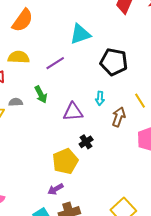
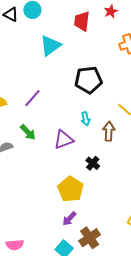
cyan triangle: (80, 34) -> (50, 46), moved
black cross: (86, 142) -> (93, 163), moved

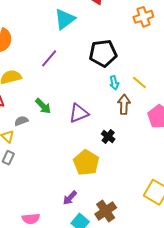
purple line: (33, 98) -> (49, 58), moved
cyan arrow: (86, 119) -> (114, 83), moved
purple arrow: (69, 219) -> (70, 198), moved

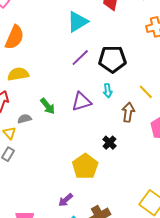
purple line: (49, 58) -> (80, 58), moved
cyan arrow: (114, 83) -> (108, 91), moved
purple triangle: (79, 113) -> (81, 102), moved

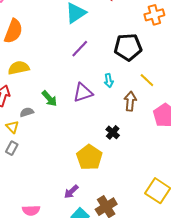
black pentagon: (112, 59) -> (128, 47), moved

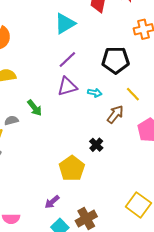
cyan arrow: (109, 81) -> (95, 93), turned -72
purple triangle: (83, 93) -> (67, 87), moved
brown arrow: (130, 101) -> (115, 114), turned 30

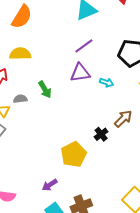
brown arrow: (115, 114) -> (123, 119), moved

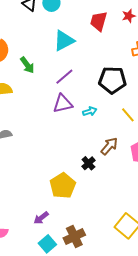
cyan arrow: (107, 83) -> (90, 111), turned -32
green arrow: (45, 89) -> (27, 65), moved

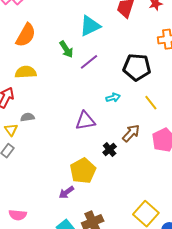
green arrow: (27, 65) -> (66, 49), moved
purple triangle: (63, 104) -> (85, 121), moved
purple arrow: (41, 218) -> (66, 192), moved

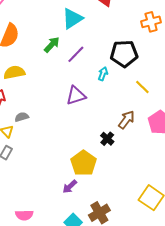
green arrow: (66, 49) -> (52, 45), turned -96
cyan arrow: (113, 98) -> (103, 74), moved, turned -48
purple triangle: (85, 121) -> (76, 96), moved

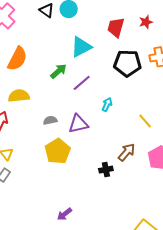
black pentagon: (124, 54) -> (127, 63), moved
gray semicircle: (22, 117) -> (50, 120), moved
black cross: (107, 139) -> (106, 170), turned 32
yellow pentagon: (83, 163) -> (58, 151), moved

